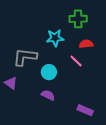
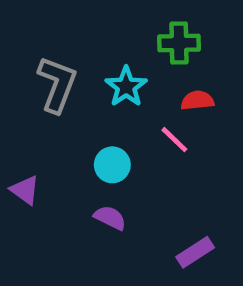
cyan star: (55, 38) -> (126, 87), turned -30
gray L-shape: (25, 57) -> (57, 84), moved, turned 105
purple rectangle: (85, 110) -> (195, 252), turned -56

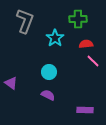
gray L-shape: (57, 84) -> (25, 21), moved
pink line: (174, 140) -> (93, 61), moved
purple rectangle: (195, 252) -> (85, 110), turned 35

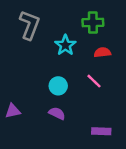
pink line: (93, 61) -> (94, 81), moved
purple triangle: (11, 83) -> (13, 111), moved, turned -48

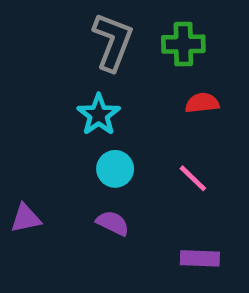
gray L-shape: (30, 25) -> (113, 42), moved
cyan star: (65, 45) -> (99, 115), moved
pink line: (94, 81) -> (193, 178), moved

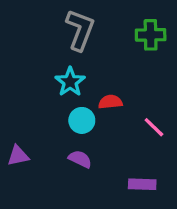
green cross: (183, 44) -> (151, 35), moved
red semicircle: (202, 103) -> (110, 102), moved
pink line: (193, 178) -> (154, 127), moved

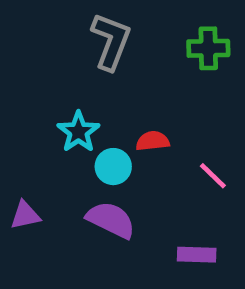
cyan star: (70, 82) -> (78, 132), moved
purple semicircle: (80, 159) -> (111, 220), size x1.5

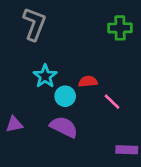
gray L-shape: (111, 41) -> (34, 24), moved
pink line: (213, 176) -> (112, 102), moved
purple rectangle: (197, 255) -> (127, 150), moved

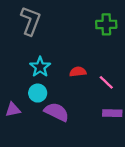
cyan circle: (65, 96) -> (38, 93), moved
pink line: (112, 102) -> (106, 82), moved
purple rectangle: (127, 150) -> (112, 113), moved

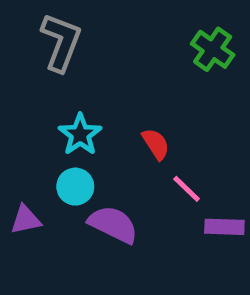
green cross: (106, 24) -> (213, 49), turned 36
red semicircle: (78, 72) -> (156, 144), turned 63
pink line: (106, 82) -> (187, 189), moved

